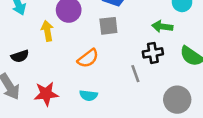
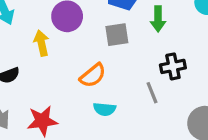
green arrow: (162, 27) -> (158, 19), moved, turned -96
cyan semicircle: (88, 95) -> (105, 109), moved

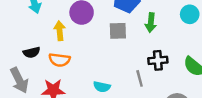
orange semicircle: (93, 75) -> (59, 60), moved, turned 40

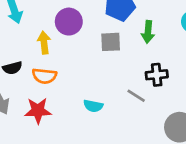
gray line: (140, 78) -> (136, 96), turned -42

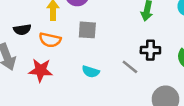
gray square: (111, 42) -> (87, 30), moved

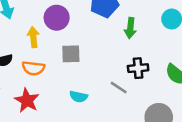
red star: (41, 70) -> (27, 100), turned 30

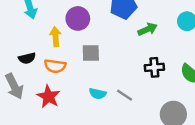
green arrow: (130, 28) -> (148, 29), turned -120
gray line: (119, 88) -> (125, 95), moved

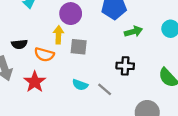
yellow arrow: (55, 37) -> (58, 35), moved
black cross: (154, 67) -> (125, 66), moved

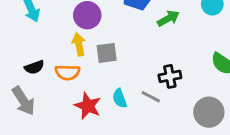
black cross: (125, 66) -> (170, 76), moved
red star: (35, 82) -> (88, 106), moved
cyan semicircle: (80, 85) -> (120, 98), turned 63

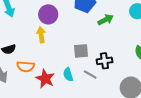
gray square: (107, 53) -> (81, 51), moved
orange semicircle: (67, 72) -> (26, 67), moved

